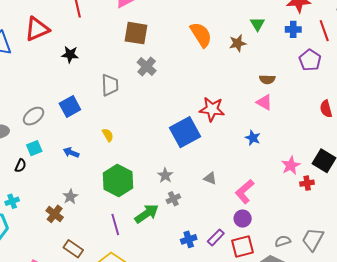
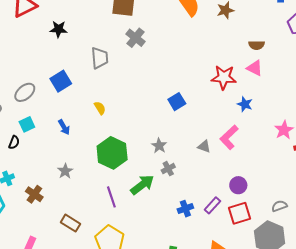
red star: (212, 109) -> (224, 77), moved
blue square: (185, 132) -> (177, 102), size x0.6
blue arrow: (71, 153) -> (64, 127), turned -140
pink L-shape: (245, 192) -> (229, 137), moved
brown cross: (55, 214) -> (34, 194), moved

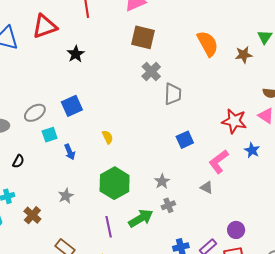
black star: (58, 29) -> (76, 54), turned 30
gray trapezoid: (100, 58) -> (173, 94), moved
cyan square: (27, 124) -> (50, 135), moved
pink L-shape: (229, 137) -> (219, 162), moved

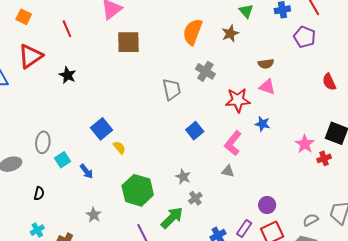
orange semicircle: (208, 44) -> (193, 32), turned -116
gray cross: (151, 72) -> (205, 71), moved
blue square: (72, 106) -> (102, 129), moved
gray ellipse: (35, 113) -> (43, 142), turned -35

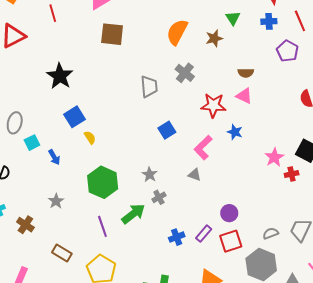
black star: (68, 75) -> (60, 76), moved, size x1.5

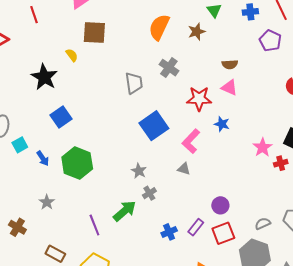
blue square: (167, 130) -> (154, 126), size x1.6
yellow semicircle: (90, 138) -> (72, 55), moved
green hexagon: (103, 182) -> (77, 163), moved

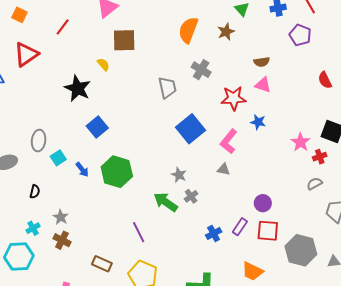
red line: (34, 15) -> (63, 27), turned 60
gray star: (47, 202) -> (61, 217), moved
green arrow: (125, 211) -> (166, 202), moved, turned -100
gray semicircle: (263, 224) -> (315, 184), moved
red square: (223, 233) -> (268, 231), turned 30

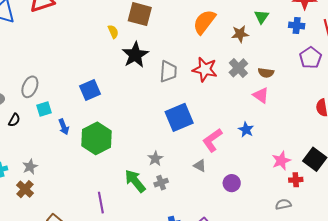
gray cross: (201, 70) -> (238, 68), moved
black star: (78, 88) -> (135, 55), moved
red star: (234, 98) -> (205, 69), moved
black semicircle: (35, 192) -> (14, 120), moved
purple circle: (263, 203) -> (232, 183), moved

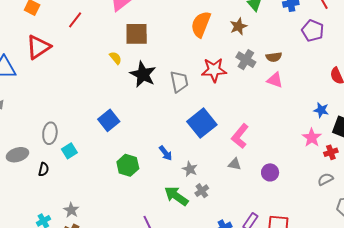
blue arrow: (64, 127) -> (166, 153), moved
blue star: (246, 130) -> (321, 110), moved
green hexagon: (97, 138) -> (128, 165), size x0.7

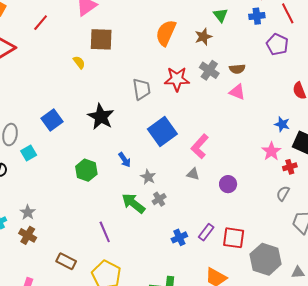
black star: (143, 74) -> (101, 117), moved
blue square: (109, 120) -> (52, 120), moved
gray semicircle: (325, 179) -> (283, 193), turned -35

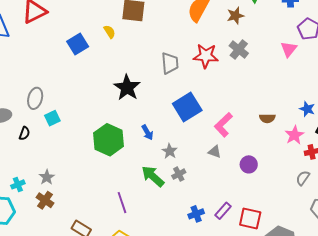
brown semicircle: (237, 69) -> (267, 118), moved
pink triangle: (237, 92) -> (289, 49), moved, turned 42
blue square: (52, 120) -> (78, 44), moved
green hexagon: (86, 170) -> (108, 140), size x1.4

